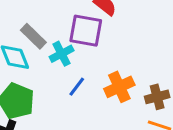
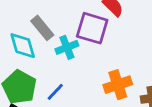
blue line: (77, 87) -> (55, 92), moved

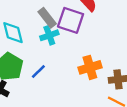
gray rectangle: (42, 28) -> (47, 18), moved

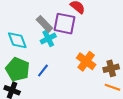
orange cross: (90, 67) -> (86, 61), turned -30

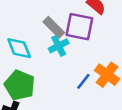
blue line: (43, 70) -> (83, 81), moved

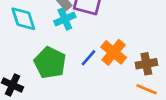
green pentagon: (20, 85) -> (50, 63), moved

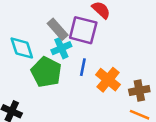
blue line: (88, 58) -> (83, 67), moved, turned -30
green pentagon: (50, 63) -> (46, 72), moved

